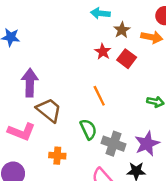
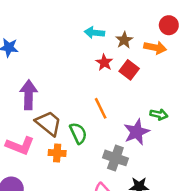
cyan arrow: (100, 13) -> (94, 33), moved
green semicircle: (88, 129) -> (78, 133), moved
purple star: (147, 144) -> (137, 132), moved
orange cross: (57, 156) -> (57, 153), moved

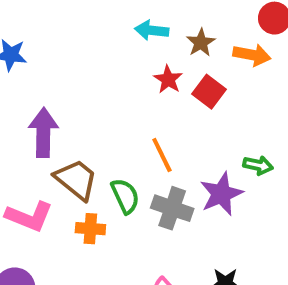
gray cross: (115, 158) -> (172, 208), moved

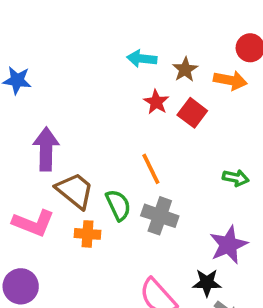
purple star: (221, 194) -> (228, 245), moved

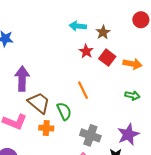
orange arrow: (230, 80) -> (132, 64), moved
gray cross: (160, 216) -> (90, 135), moved

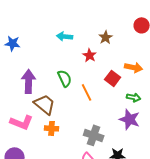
cyan arrow: (78, 26) -> (65, 36), moved
red square: (107, 58) -> (113, 78), moved
green semicircle: (64, 111) -> (65, 78), moved
purple star: (128, 134) -> (130, 119), moved, turned -30

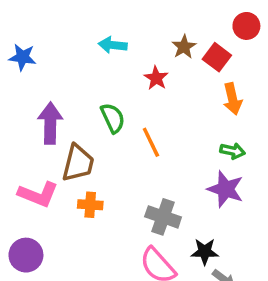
orange arrow: (134, 67) -> (233, 99), turned 66
red square: (113, 78) -> (217, 57), moved
brown trapezoid: (45, 104) -> (78, 163), turned 65

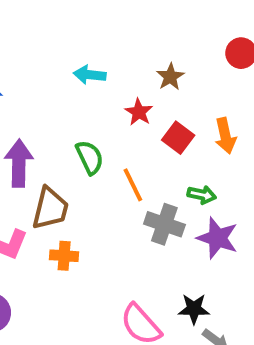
red square: (217, 57) -> (178, 138), moved
green arrow: (233, 151) -> (202, 195), moved
gray cross: (163, 217) -> (164, 224), moved

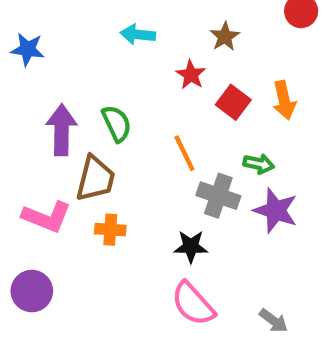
green semicircle: (90, 157) -> (117, 124), moved
black star: (194, 309) -> (191, 247), moved

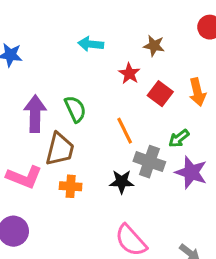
brown star: (225, 37) -> (154, 46), turned -30
green arrow: (259, 164) -> (179, 138), turned 130
black star: (191, 247) -> (122, 182), moved

